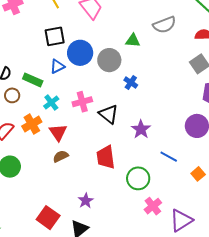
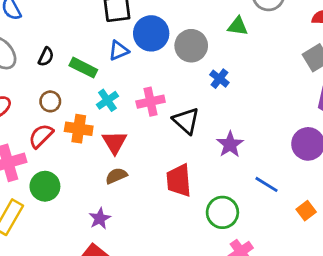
green triangle: (133, 40) -> (238, 26), moved
brown circle: (12, 95) -> (50, 101), moved
orange cross: (32, 124) -> (79, 129), turned 36
purple star: (86, 201) -> (100, 218), moved

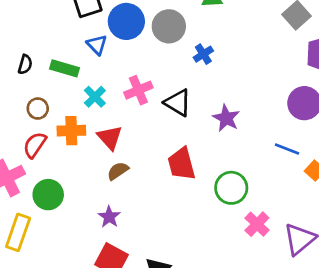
blue triangle: (119, 51) -> (97, 45), turned -40
blue cross: (219, 79) -> (203, 54), turned 30
blue line: (266, 184) -> (287, 149), moved

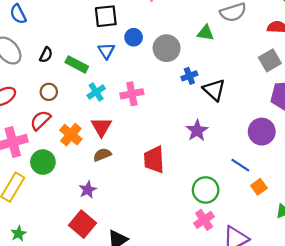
blue circle: (126, 21) -> (134, 37), size x0.6
black triangle: (178, 103) -> (214, 90), moved
orange cross: (71, 131) -> (71, 135), moved, turned 30
green circle: (231, 188) -> (206, 190), moved

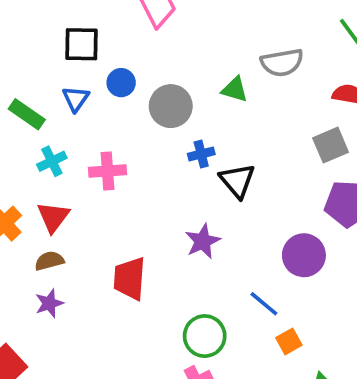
purple star: (88, 190) -> (49, 303), moved

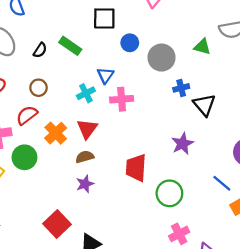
blue triangle: (76, 99) -> (105, 75), moved
green rectangle: (27, 114) -> (70, 46), moved
green circle: (205, 336) -> (169, 193), moved

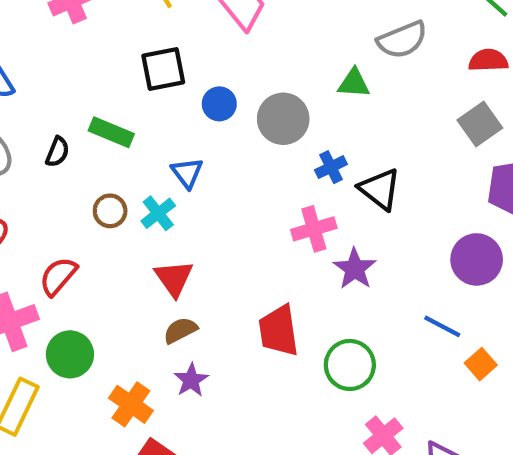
brown circle: (38, 88) -> (110, 211), moved
pink cross: (122, 99) -> (314, 229), moved
orange cross: (56, 133) -> (131, 404), moved

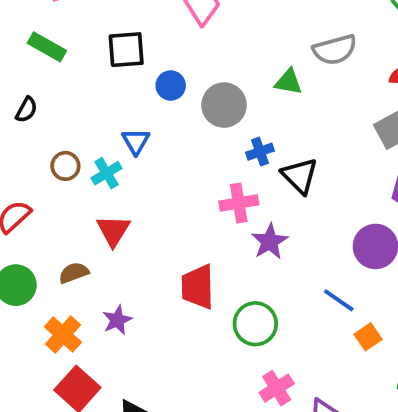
green rectangle: (111, 132) -> (47, 47), moved
brown semicircle: (180, 330) -> (74, 273), moved

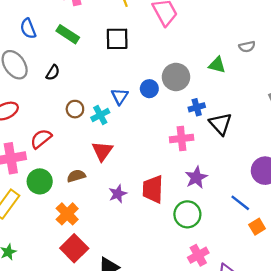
gray semicircle: (335, 50) -> (247, 47), size x0.6
blue circle: (171, 85) -> (149, 89), moved
purple star: (270, 242) -> (196, 177), moved
purple star: (117, 320) -> (118, 194), moved

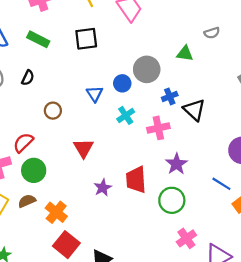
cyan cross: (100, 115) -> (126, 115), moved
brown semicircle: (76, 176) -> (27, 201), moved
green circle: (40, 181) -> (34, 170), moved

